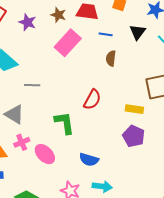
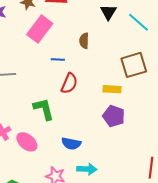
blue line: (106, 34) -> (58, 59), moved

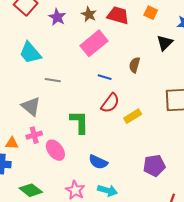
yellow rectangle: (112, 89) -> (133, 116), moved, turned -48
purple pentagon: (114, 116) -> (154, 165), moved, turned 30

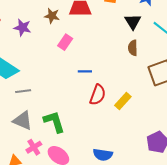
pink rectangle: (94, 43) -> (65, 42), size x0.6
brown semicircle: (135, 65) -> (133, 48), moved
gray line: (53, 80) -> (23, 91), moved
green L-shape: (79, 122) -> (54, 122), moved

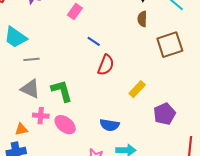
blue line: (85, 71) -> (94, 41), turned 32
yellow rectangle: (123, 101) -> (137, 89), moved
pink cross: (34, 147) -> (41, 116), turned 35

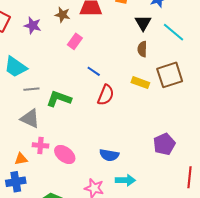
yellow rectangle: (137, 89) -> (140, 83), moved, turned 66
green L-shape: (62, 91) -> (59, 99), moved, turned -55

